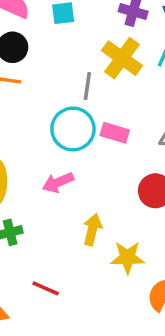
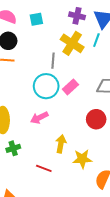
pink rectangle: (115, 133) -> (70, 87), turned -56
red line: (46, 288) -> (44, 168), moved

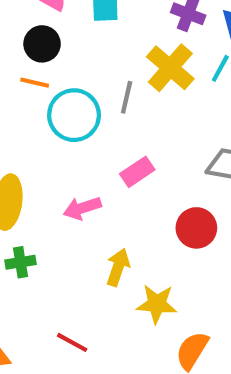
cyan circle: (46, 86) -> (74, 115), moved
pink rectangle: (70, 87) -> (137, 172), moved
red line: (44, 168) -> (72, 342), moved

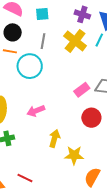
gray line: (127, 97) -> (43, 41), moved
pink rectangle: (137, 172) -> (82, 90), moved
red line: (72, 342) -> (25, 178), moved

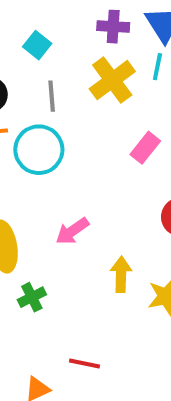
cyan square: (42, 14) -> (37, 45), turned -32
yellow cross: (75, 41) -> (112, 80), turned 30
pink rectangle: (82, 90) -> (145, 148), moved

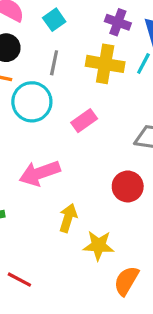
yellow cross: (112, 80) -> (105, 64), turned 30
pink rectangle: (145, 148) -> (84, 121), moved
pink arrow: (72, 231) -> (40, 173), size x1.4

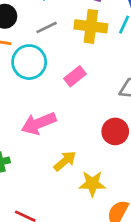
gray line: (54, 63) -> (47, 27), turned 55
yellow arrow: (68, 218) -> (65, 161), turned 35

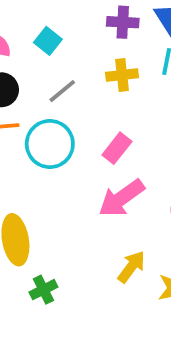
yellow cross: (91, 26) -> (122, 75), size x0.7
pink arrow: (39, 123) -> (122, 198), moved

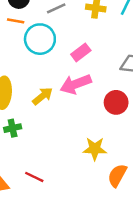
yellow arrow: (131, 267) -> (42, 96), moved

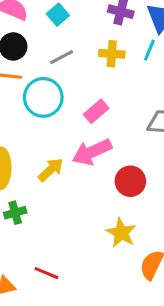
red circle: (116, 102) -> (130, 181), moved
yellow star: (95, 149) -> (121, 233), turned 30

